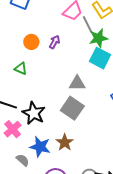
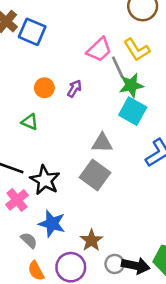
brown star: (65, 142) -> (91, 240), moved

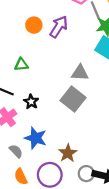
purple arrow: (74, 89) -> (59, 27), size x1.5
green triangle: (30, 122) -> (21, 65), moved, turned -32
black star: (45, 180) -> (31, 102), size x0.6

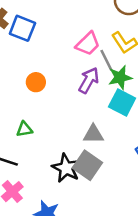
purple arrow: (59, 27) -> (89, 80), moved
black star: (31, 102) -> (66, 168), moved, size x1.6

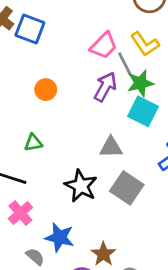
gray square: (87, 165) -> (127, 188), moved

